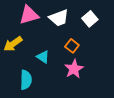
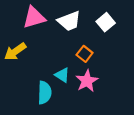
cyan triangle: (43, 57) -> (62, 75), moved
cyan semicircle: (26, 80) -> (45, 93), moved

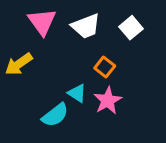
pink triangle: (34, 17) -> (42, 22), turned -50
cyan semicircle: (45, 93) -> (55, 115), turned 50

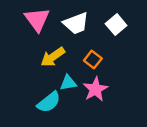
yellow arrow: (19, 64) -> (53, 57), moved
cyan triangle: (77, 93) -> (68, 83), turned -42

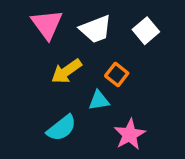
cyan triangle: (68, 83) -> (99, 100), moved
pink star: (95, 89) -> (130, 134), moved

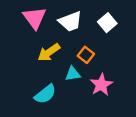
pink star: (130, 134) -> (101, 85), moved

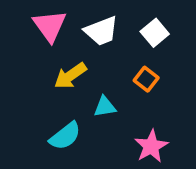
orange square: (86, 55) -> (146, 79), moved
pink star: (101, 85) -> (151, 146), moved

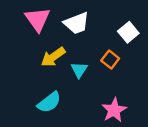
white square: (155, 33) -> (128, 32), moved
cyan triangle: (105, 107) -> (79, 70), moved, turned -48

